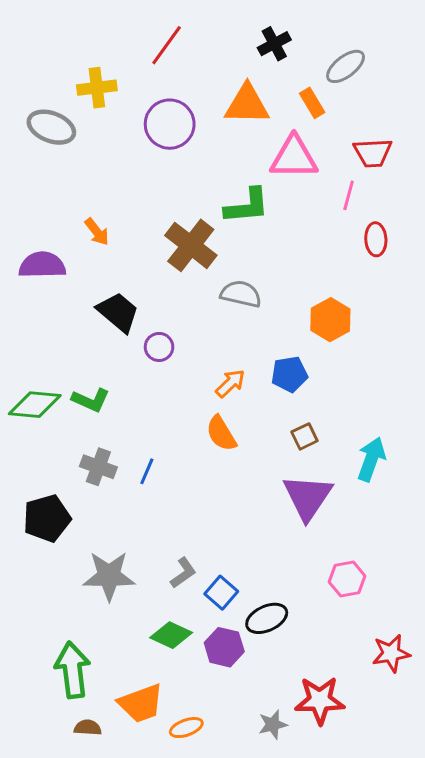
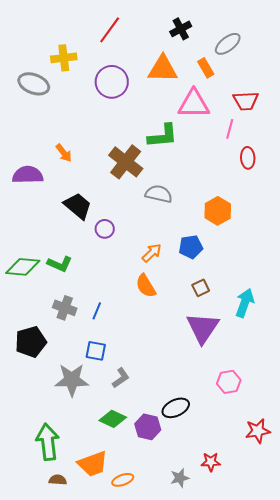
blue square: (221, 593) -> (96, 351), moved, turned -30
red star: (320, 700) -> (211, 462), size x0.6

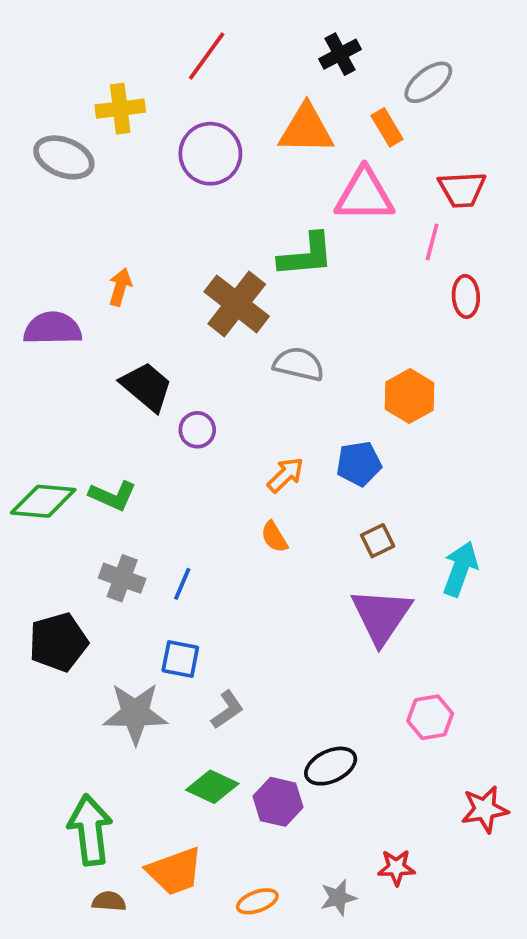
orange arrow: (64, 153) -> (120, 287), turned -126
orange semicircle: (146, 286) -> (274, 537), size x0.7
orange ellipse: (123, 480) -> (257, 901), moved

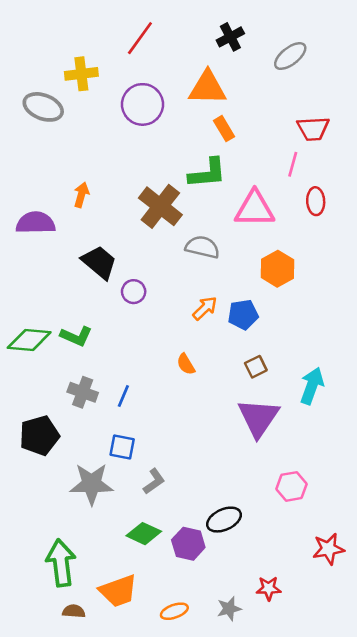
orange rectangle: (387, 127) -> (224, 129), moved
pink triangle: (364, 195) -> (255, 209), moved
orange arrow: (286, 475) -> (205, 308), moved

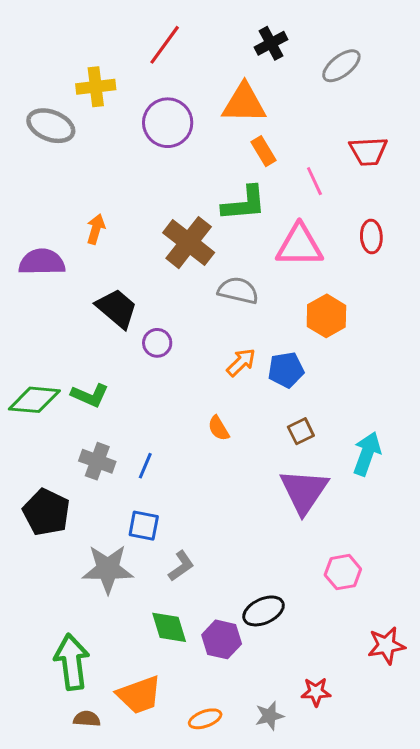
pink line: (293, 164) -> (314, 181), moved, turned -40
black pentagon: (39, 435) -> (46, 512), turned -30
green diamond: (144, 534) -> (169, 627), turned 48

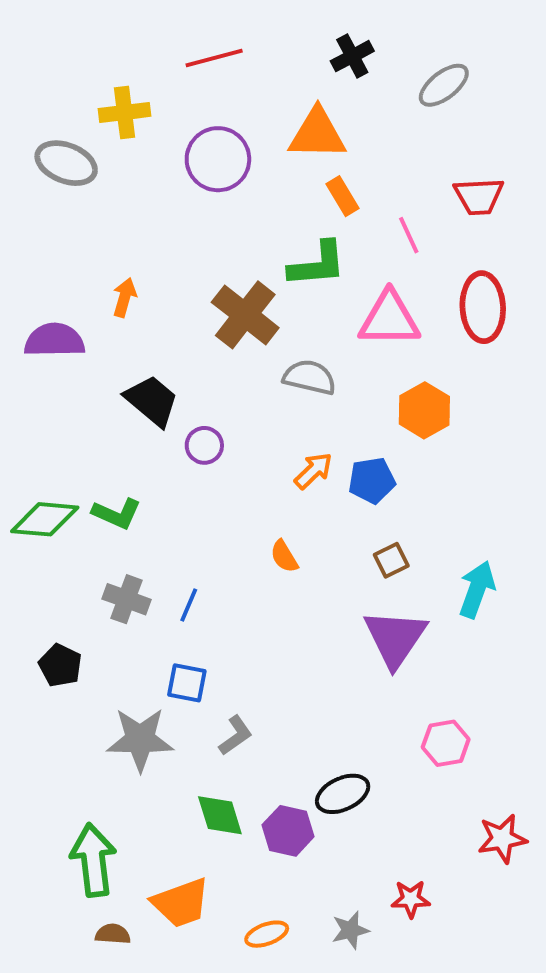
red line: (165, 45) -> (214, 58), turned 39
red ellipse: (371, 237) -> (483, 307), size x1.6
black pentagon: (46, 512) -> (60, 665), size x0.7

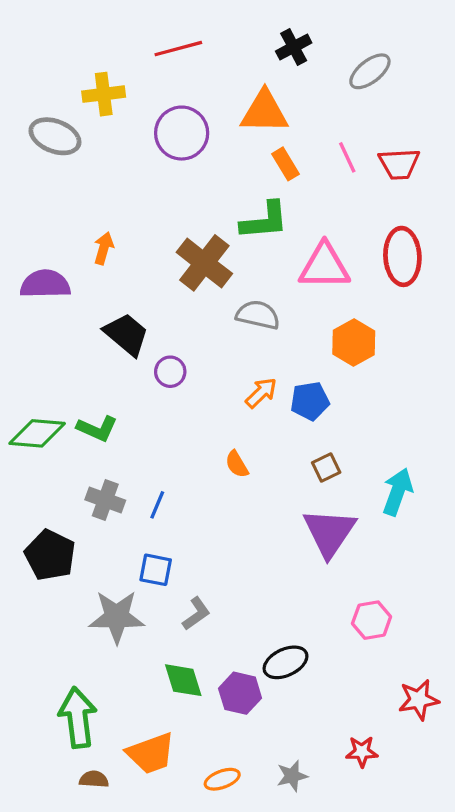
pink line: (409, 235) -> (347, 157), moved
black pentagon: (60, 665) -> (50, 555), size x1.4
red star: (411, 899) -> (362, 752), moved

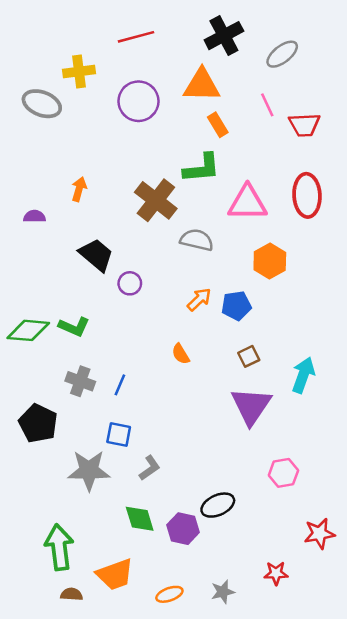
black cross: (294, 47) -> (224, 36), size x1.4
pink line: (347, 157) -> (267, 105), moved
purple semicircle: (45, 284) -> (34, 216), size x0.6

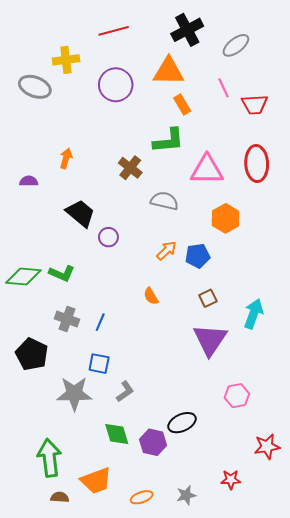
brown cross: (156, 200) -> (130, 168), size x0.7

